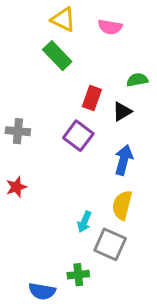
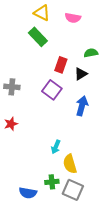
yellow semicircle: (122, 205) -> (70, 164), moved, turned -30
gray square: (110, 244) -> (73, 190), moved

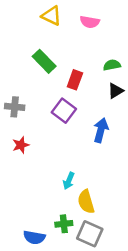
green rectangle: (38, 37) -> (44, 61), moved
black triangle: (81, 74) -> (116, 91), moved
red star: (11, 124) -> (21, 145), moved

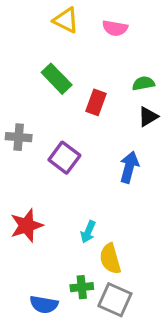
purple square: (64, 111) -> (64, 158), moved
red star: (21, 145) -> (27, 226), moved, size x1.5

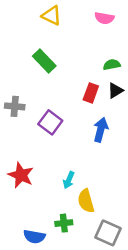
pink semicircle: (115, 28) -> (104, 18), moved
red rectangle: (96, 102) -> (91, 93), moved
red star: (27, 226) -> (21, 175), turned -30
gray square: (115, 300) -> (108, 233), moved

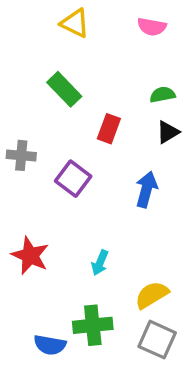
red rectangle: (91, 93) -> (109, 129), moved
yellow semicircle: (86, 201) -> (152, 295), moved, turned 75
green cross: (64, 223) -> (93, 325), size x1.5

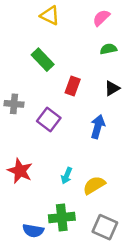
pink semicircle: (152, 27) -> (101, 18), turned 126
green semicircle: (162, 95) -> (108, 49), moved
yellow semicircle: (152, 295) -> (94, 185), moved

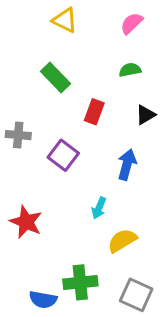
green semicircle: (108, 49) -> (130, 70), moved
cyan arrow: (67, 176) -> (99, 208), moved

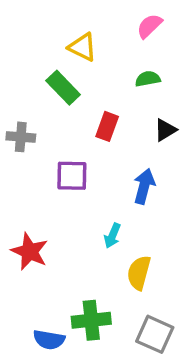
yellow triangle: (65, 20) -> (82, 47), moved
gray cross: (18, 135) -> (21, 137), moved
purple square: (63, 155) -> (72, 176), turned -36
yellow semicircle: (122, 241) -> (139, 273), turned -44

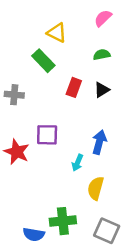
black triangle: (165, 130) -> (102, 90), moved
purple square: (72, 176) -> (47, 135), moved
blue arrow: (144, 186) -> (99, 142), moved
red star: (30, 252) -> (17, 152), moved

